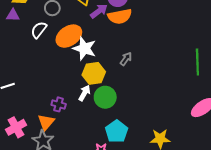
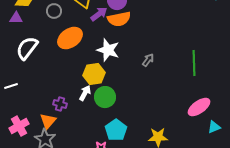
white semicircle: (39, 30) -> (27, 48), moved, size x1.4
white star: (84, 48) -> (108, 50), moved
gray arrow: (126, 59) -> (148, 60), moved

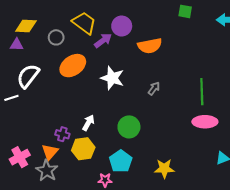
orange semicircle: (119, 19) -> (150, 46), moved
yellow hexagon: (94, 74) -> (83, 149), moved
white line: (11, 86) -> (11, 98), moved
green circle: (105, 97) -> (129, 127), moved
pink ellipse: (199, 107) -> (205, 122), moved, turned 35

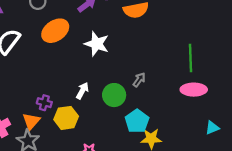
gray arrow: (154, 88) -> (139, 80), moved
white arrow: (88, 123) -> (82, 91), moved
cyan pentagon: (121, 161) -> (137, 121), moved

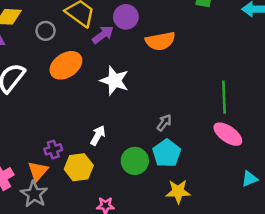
pink ellipse: (194, 90) -> (228, 134), turned 35
green circle: (114, 95) -> (135, 161), moved
purple cross: (44, 103) -> (53, 149), turned -32
cyan pentagon: (137, 121) -> (167, 153), moved

